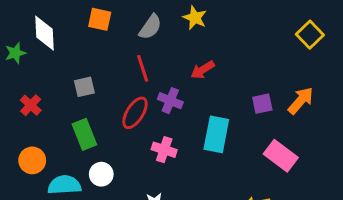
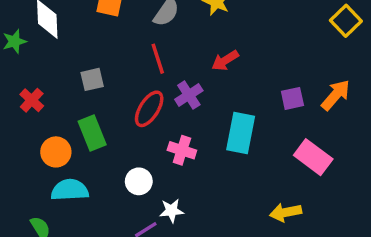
purple cross: (170, 101) -> (189, 95), turned 35
orange circle: (32, 160) -> (56, 152), moved
white circle: (101, 174) -> (139, 181), moved

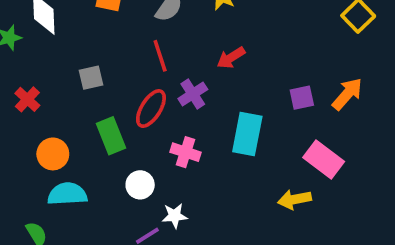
green rectangle: (92, 133) -> (111, 136), moved
yellow arrow: (286, 212) -> (295, 199), moved

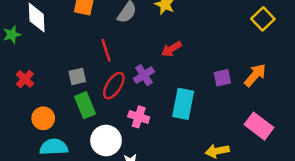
red line: (160, 56) -> (106, 50), moved
gray square: (91, 78) -> (77, 76), moved
pink rectangle: (324, 159) -> (259, 126), moved
white circle: (140, 185) -> (106, 140), size x1.5

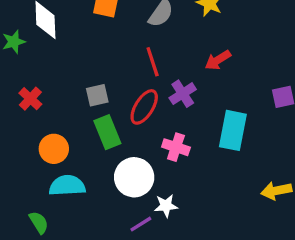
red line: (106, 50) -> (153, 62), moved

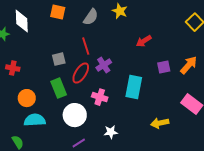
red arrow: (218, 60) -> (144, 41), moved
gray square: (97, 95) -> (59, 59), moved
red cross: (30, 99) -> (13, 68), turned -32
white star: (166, 206) -> (111, 132), moved

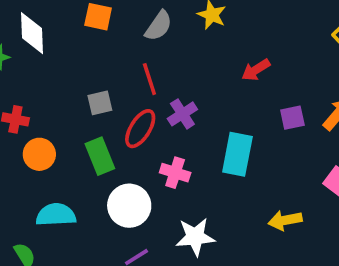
orange circle: (27, 98) -> (39, 154), moved
white star: (111, 132) -> (195, 237), size x1.5

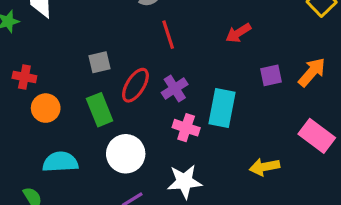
red line: (149, 79) -> (168, 35), moved
purple cross: (182, 114) -> (175, 88), moved
pink cross: (175, 173) -> (186, 128), moved

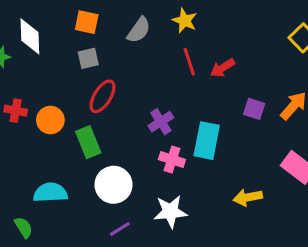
red line: (168, 35) -> (189, 62), moved
gray square: (100, 62) -> (88, 58), moved
purple square: (271, 75) -> (254, 109), turned 30
red ellipse: (135, 85) -> (102, 96), moved
orange circle: (46, 108) -> (50, 120), moved

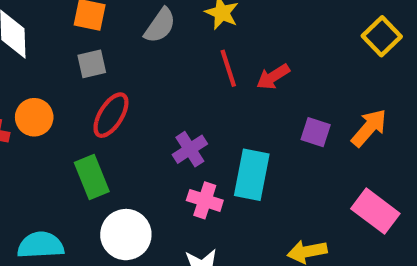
orange circle: (50, 120) -> (34, 117), moved

